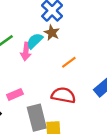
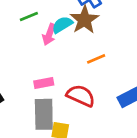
brown star: (52, 33) -> (84, 20), size x1.5
pink rectangle: (15, 94) -> (44, 83), moved

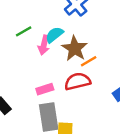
brown star: (84, 20) -> (75, 48), moved
red semicircle: (81, 96) -> (77, 81), moved, turned -30

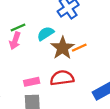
pink arrow: (44, 45) -> (15, 41), moved
orange line: (89, 61) -> (79, 48), moved

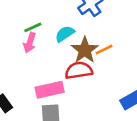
red semicircle: (62, 78) -> (79, 70), moved
pink rectangle: (32, 82) -> (50, 90), size x1.5

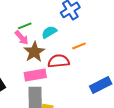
pink arrow: (30, 43) -> (22, 38), turned -63
brown star: (85, 50) -> (34, 52), moved

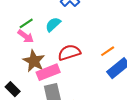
orange line: (79, 46) -> (108, 51), moved
brown star: (34, 52) -> (34, 61), moved

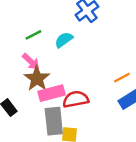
pink arrow: (26, 36) -> (31, 62), moved
red semicircle: (69, 52) -> (76, 99), moved

